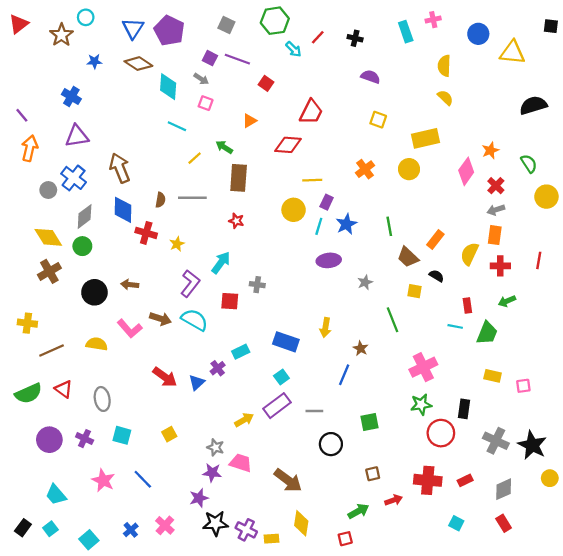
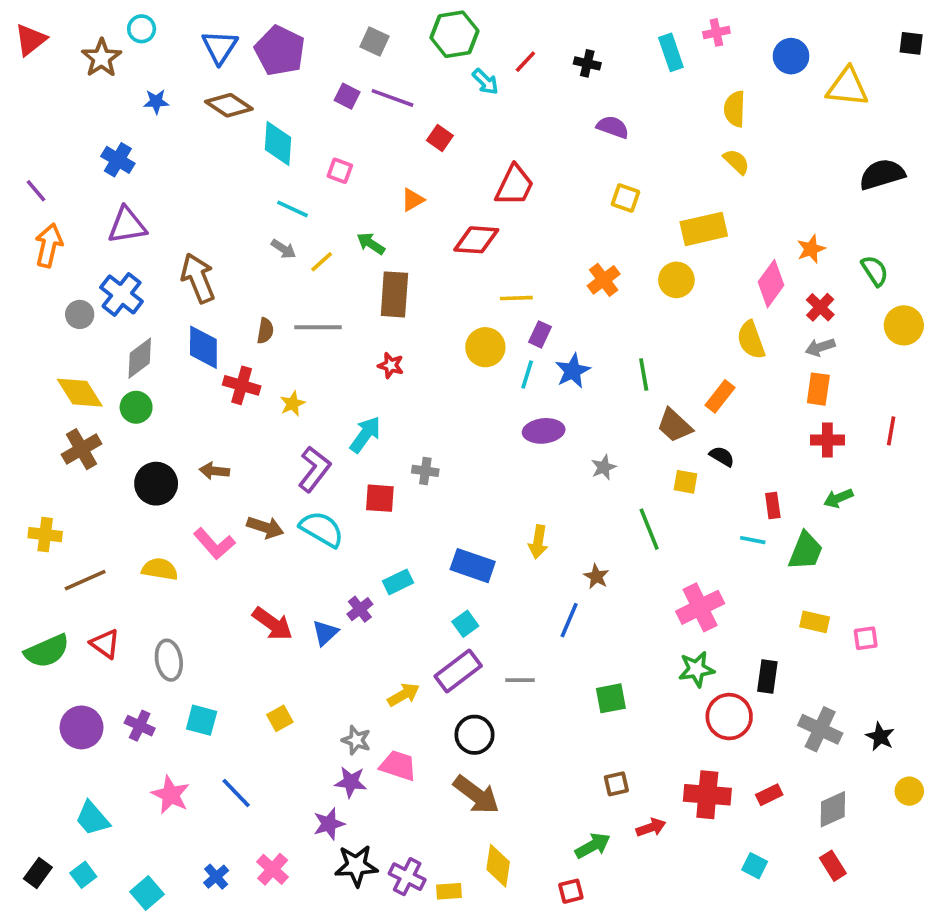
gray arrow: (201, 79) -> (283, 249), moved
yellow semicircle: (469, 254) -> (751, 340), moved, turned -45
black circle: (331, 444) -> (474, 735), moved
black star: (532, 445) -> (880, 737), size x0.6

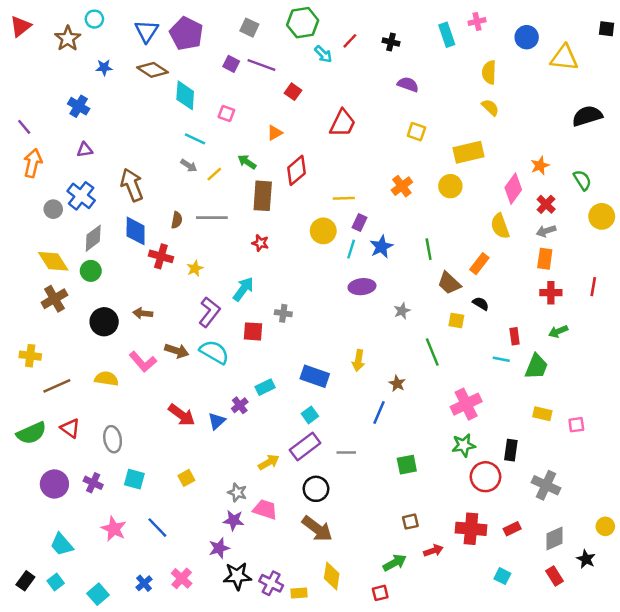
purple triangle: (127, 225) -> (85, 150), size x0.6
red diamond: (476, 240) -> (297, 170), moved, turned -44
black star: (880, 737) -> (586, 559), moved

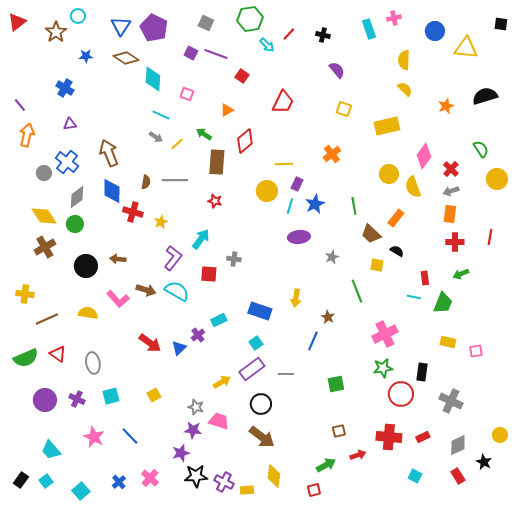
purple semicircle: (408, 84) -> (337, 70), turned 30
orange star: (540, 166) -> (446, 106), moved
yellow circle: (450, 186) -> (389, 174), moved
cyan square: (134, 479) -> (111, 396), turned -30

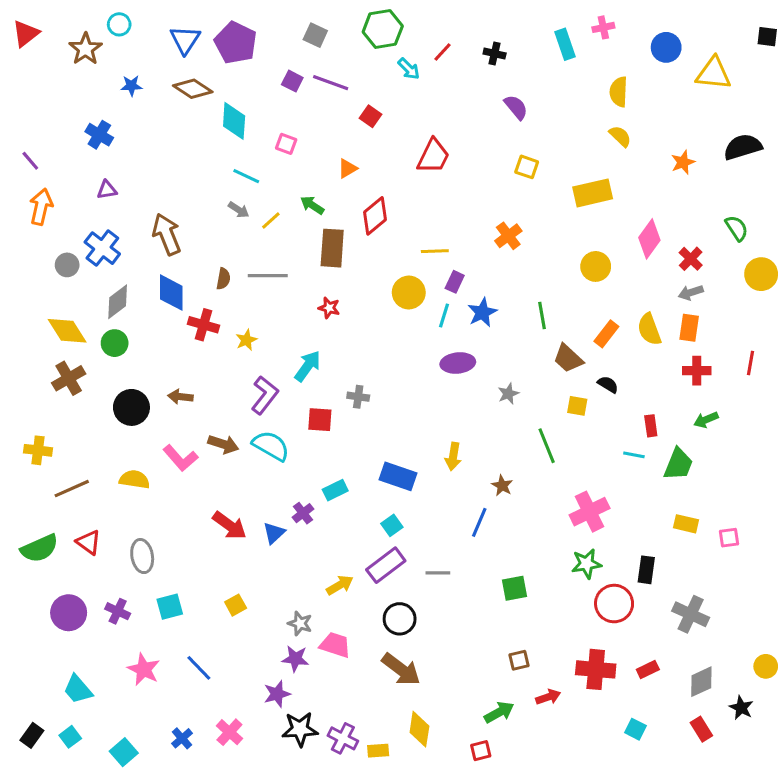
yellow semicircle: (413, 187) -> (649, 329), moved

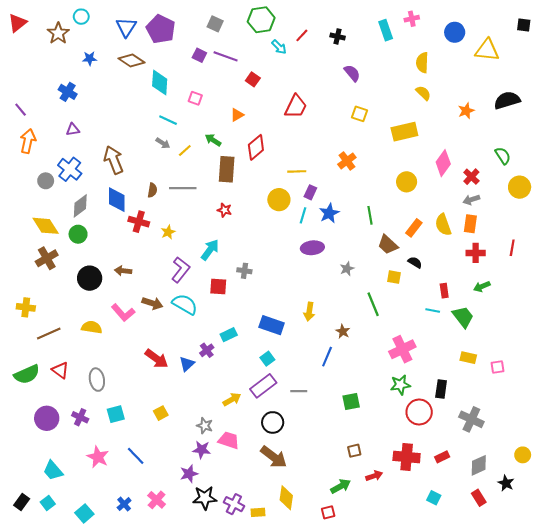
green trapezoid: (678, 464) -> (463, 317), turned -60

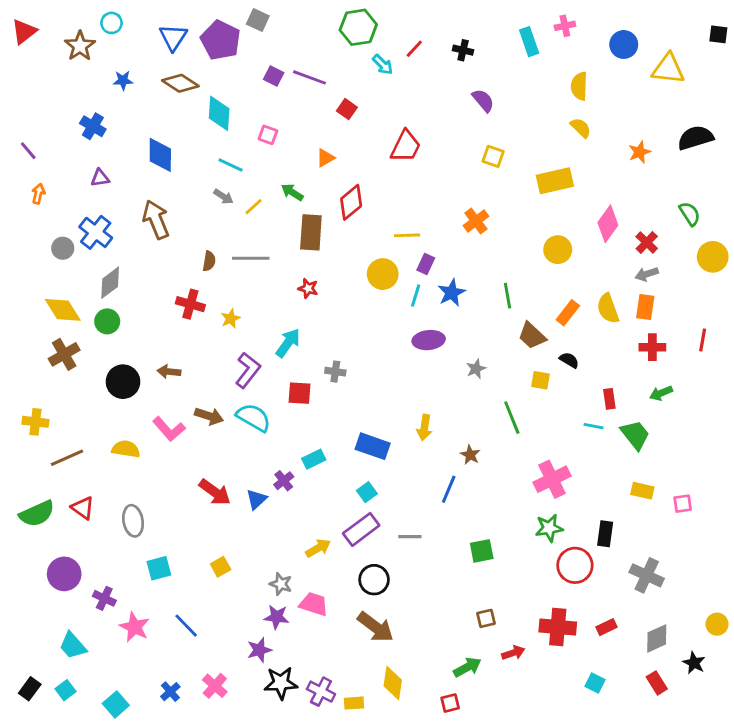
gray square: (215, 24) -> (258, 20), moved
orange arrow: (28, 141) -> (38, 194), size x0.6
blue diamond: (117, 200) -> (160, 155), moved
purple cross: (80, 417) -> (104, 598), moved

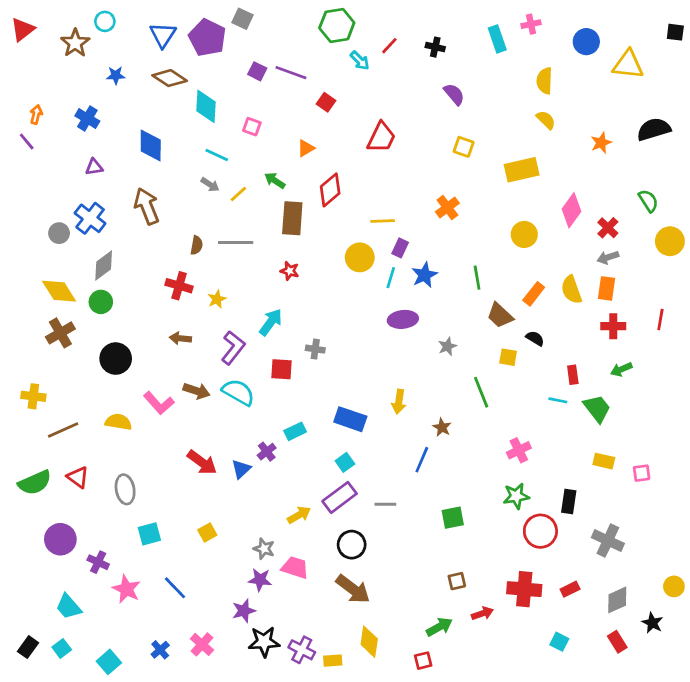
orange arrow: (38, 194) -> (36, 114), moved
brown arrow: (169, 372) -> (180, 338), moved
pink cross: (552, 479) -> (519, 450), size x0.7

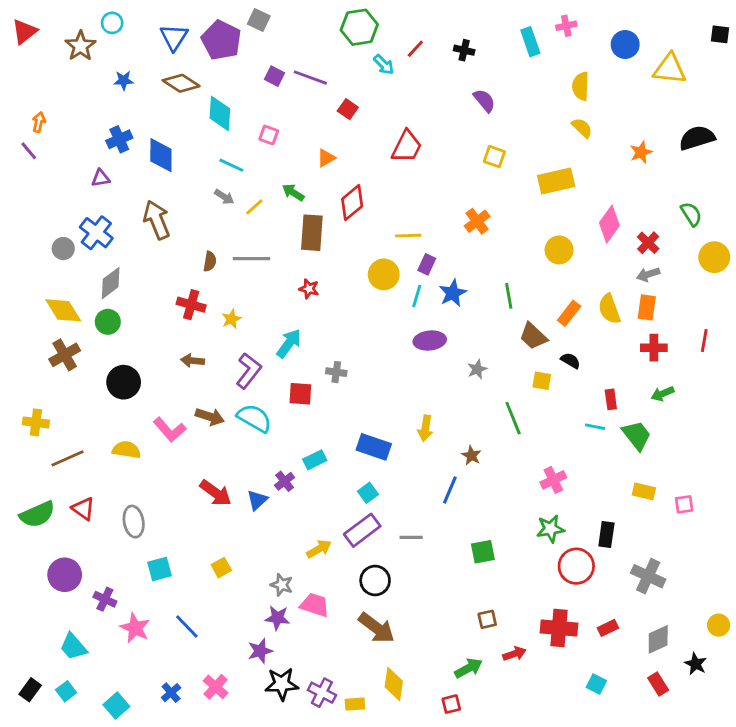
blue cross: (87, 118) -> (119, 139), moved, turned 35

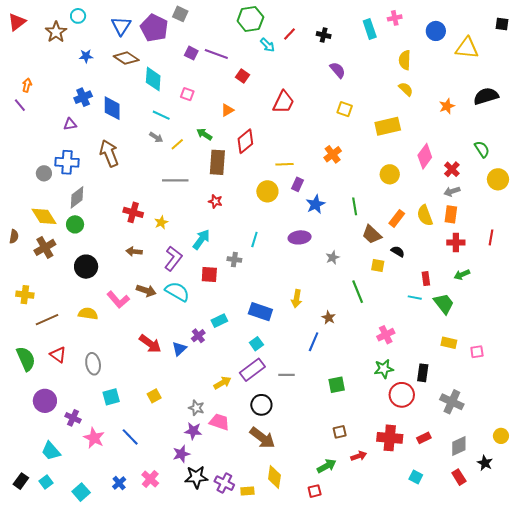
blue cross: (96, 233) -> (67, 162), turned -35
brown semicircle: (210, 261) -> (14, 236), moved
cyan line: (417, 296) -> (254, 239), moved
green semicircle: (37, 514) -> (26, 359), turned -90

